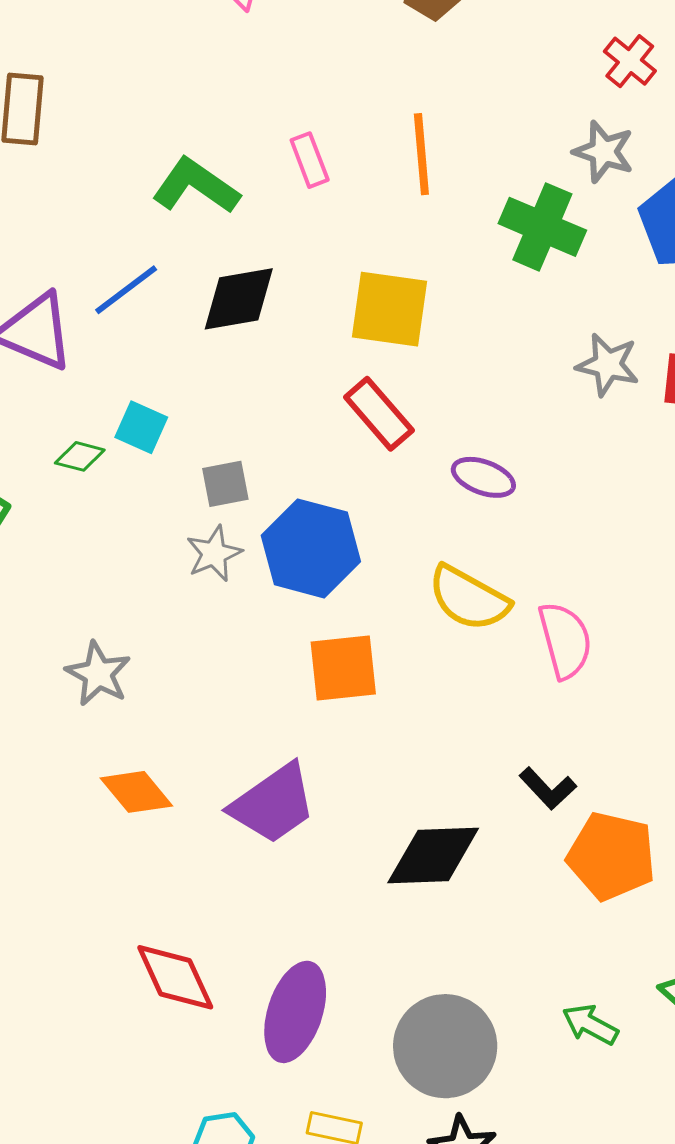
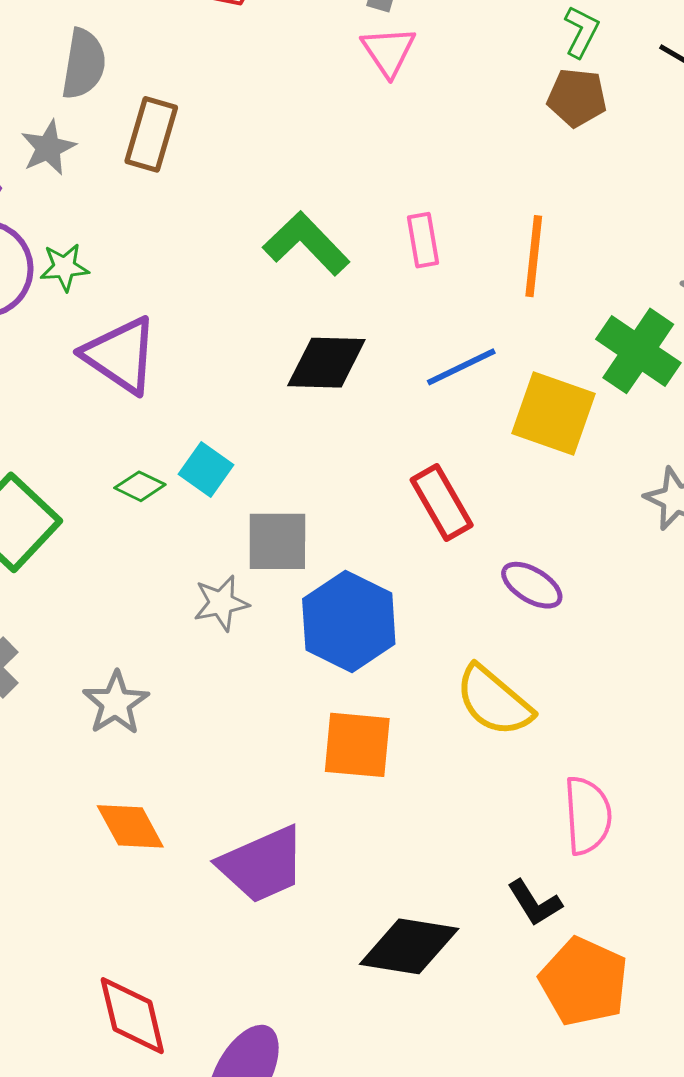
blue line: (126, 290) -> (461, 367), moved
yellow square: (389, 309) -> (554, 414), moved
gray square: (225, 484) -> (277, 541), size x1.4
gray star: (214, 554) -> (221, 603), moved
pink semicircle: (565, 640) -> (588, 815), moved

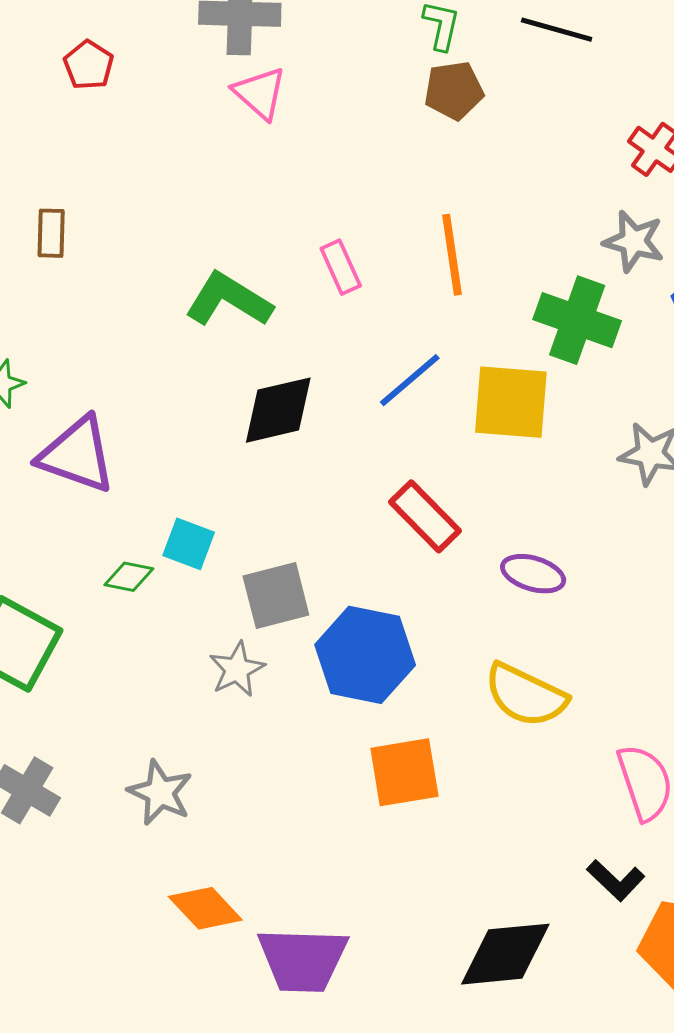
brown rectangle: (151, 134) -> (51, 233), size x0.7
purple trapezoid: (262, 865) -> (303, 960), moved, turned 40

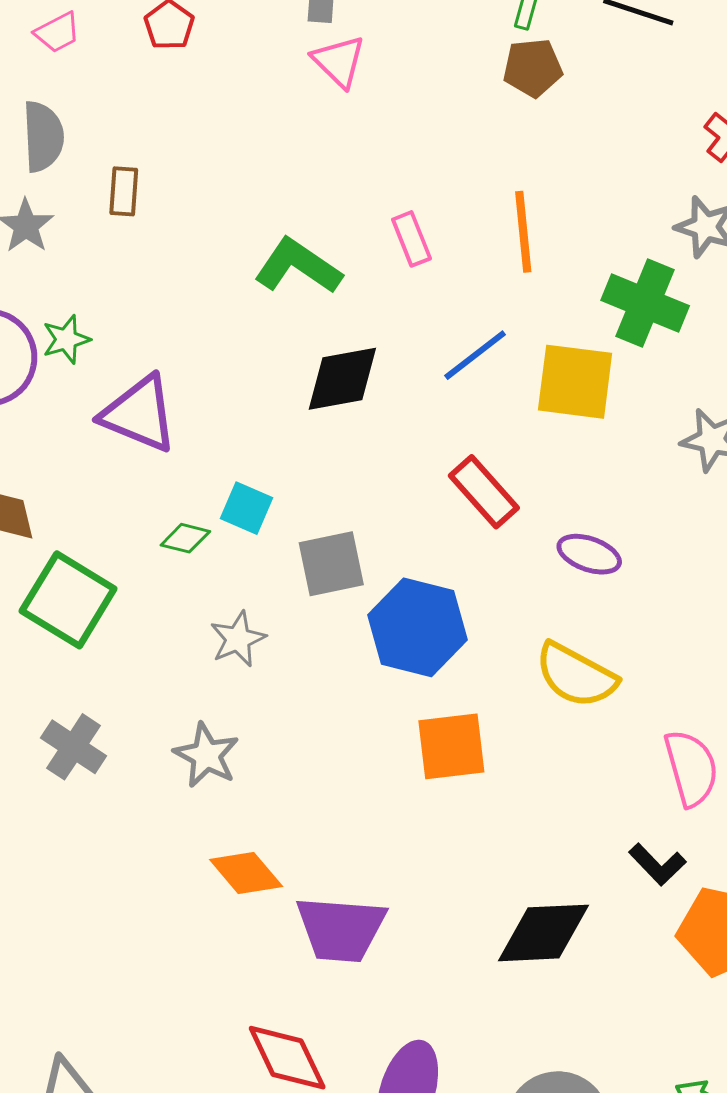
gray star: (237, 669) -> (238, 639), moved

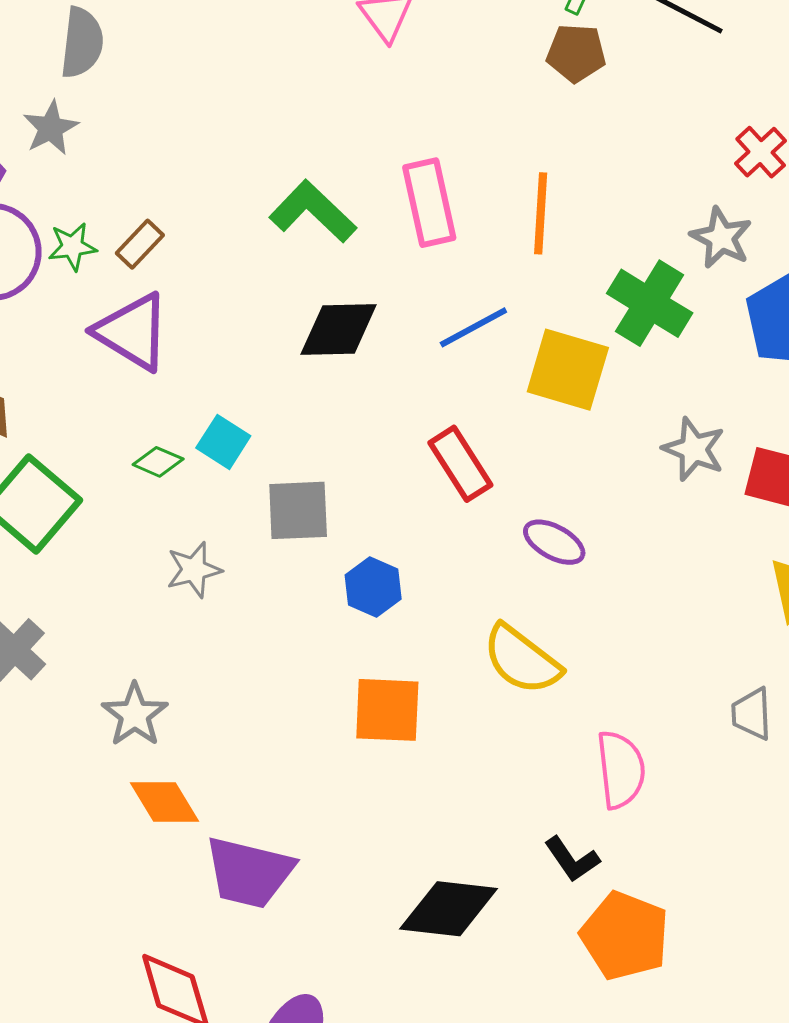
brown rectangle: (124, 191) -> (140, 244), moved, turned 30
pink rectangle: (411, 239) -> (429, 203), size x1.6
blue hexagon: (418, 627) -> (373, 587), size x0.6
gray star: (206, 755) -> (135, 715), moved

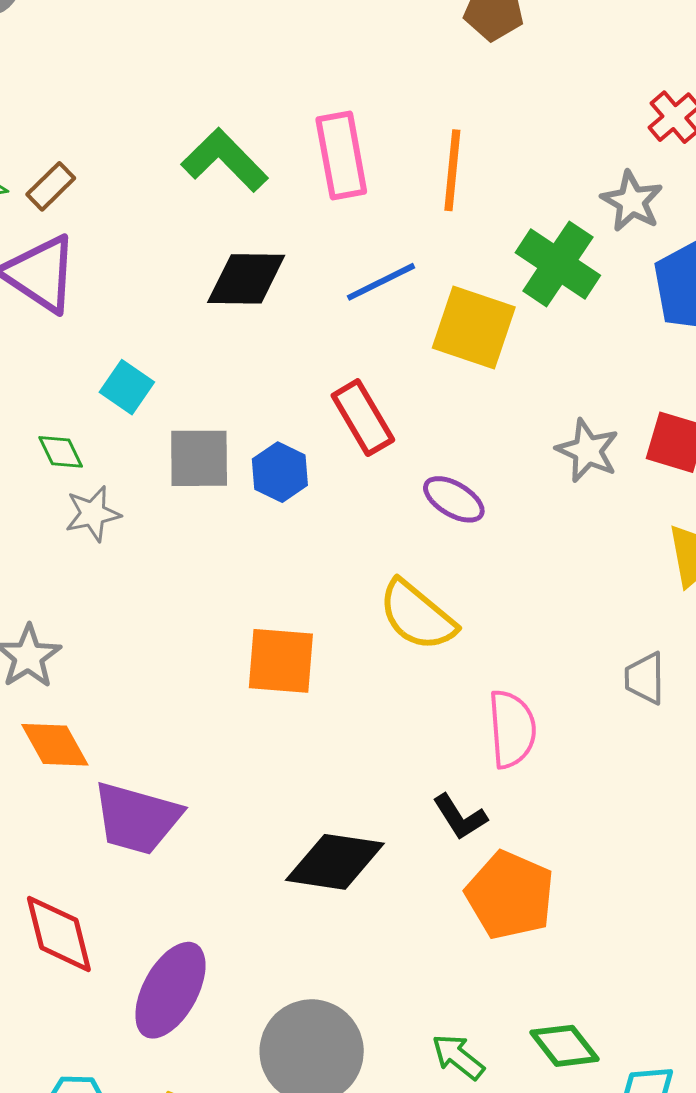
gray star: (694, 449) -> (587, 451), moved
green diamond: (158, 462) -> (61, 452), moved, turned 39
blue hexagon: (373, 587) -> (280, 472), moved

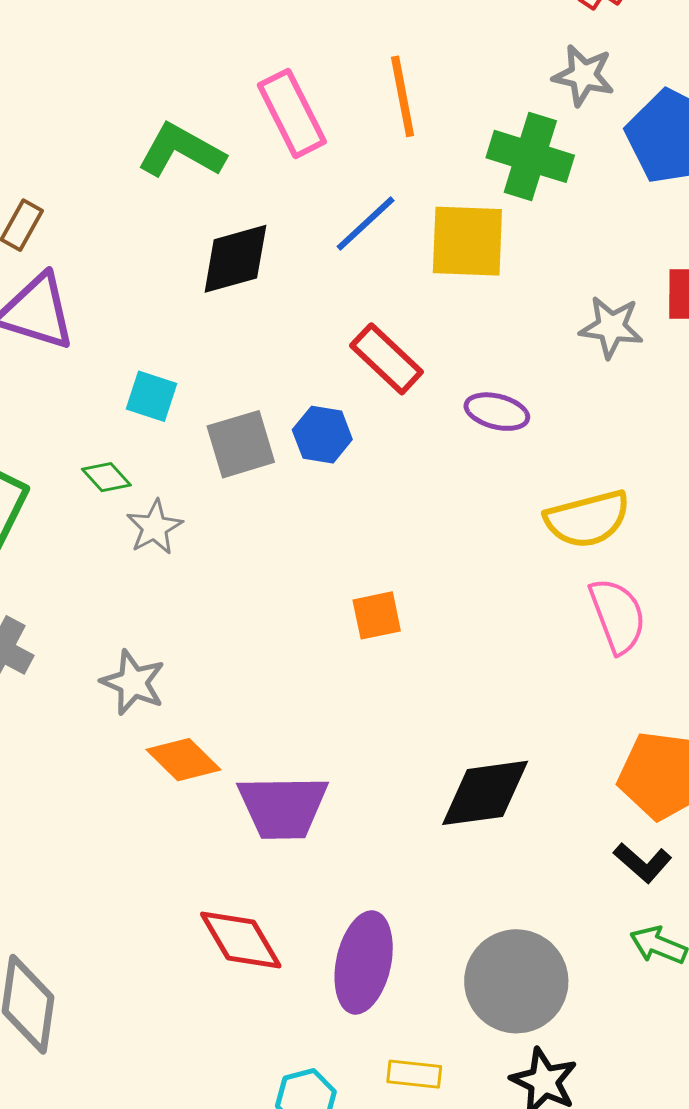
yellow semicircle: (417, 616) -> (587, 519), moved, turned -38
orange square: (281, 661) -> (377, 615), size x0.7
black L-shape: (460, 817) -> (643, 863), moved

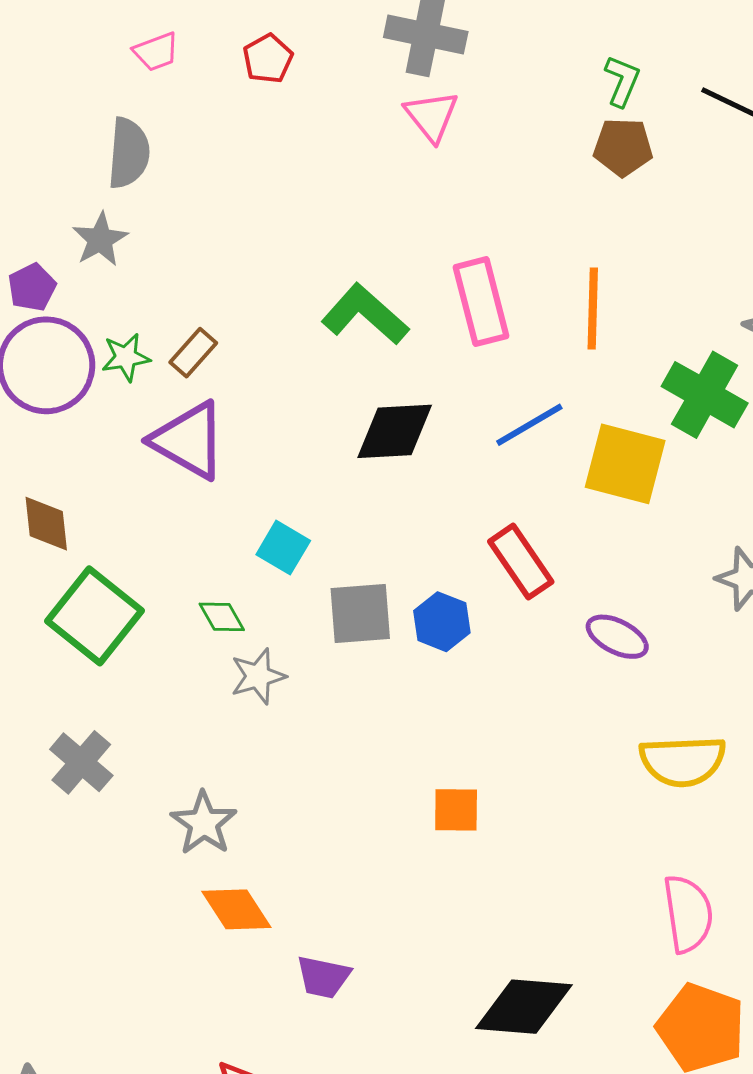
pink semicircle: (618, 616) -> (688, 914), moved
purple trapezoid: (283, 807) -> (323, 977), size x0.6

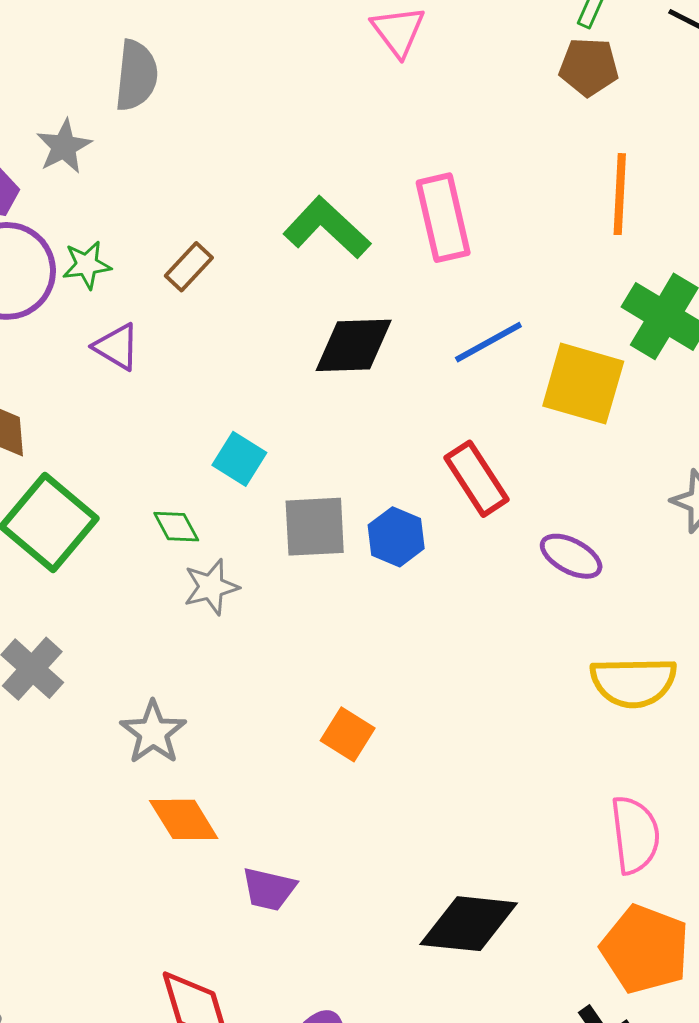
gray semicircle: (129, 153) -> (136, 75), moved
orange line: (593, 309) -> (620, 194), moved
brown rectangle: (193, 353) -> (189, 267), moved
purple triangle: (189, 440) -> (117, 347), moved, size x0.6
orange square: (456, 810) -> (348, 734), moved, turned 30

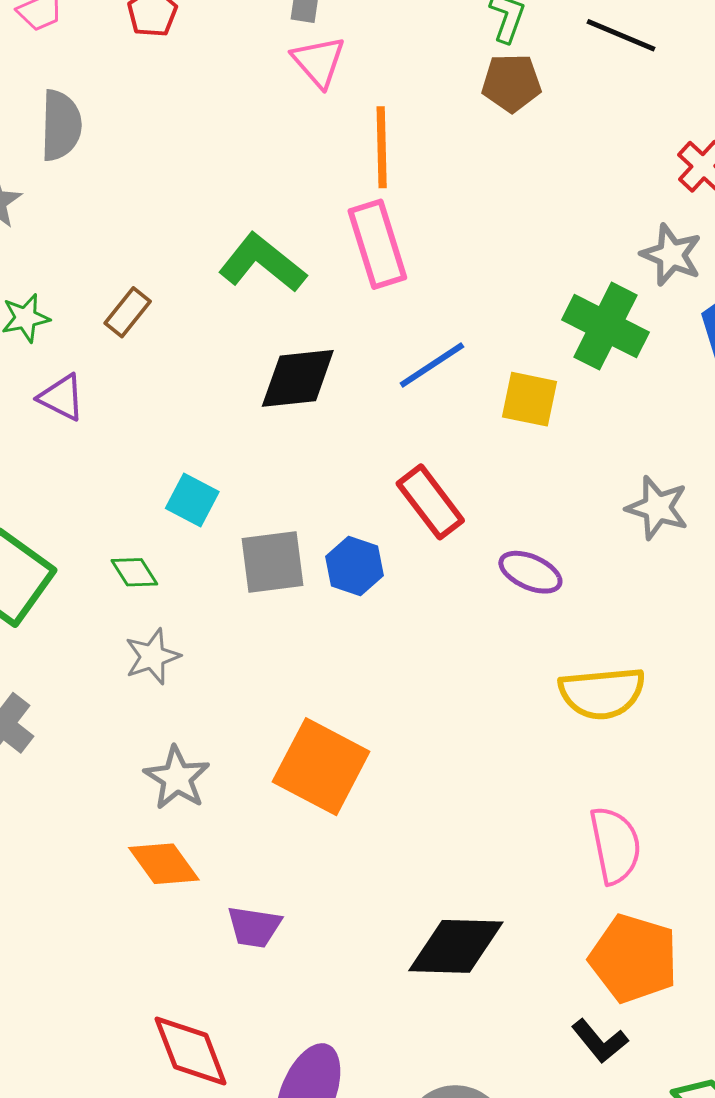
orange line: (620, 194) -> (382, 147), moved
yellow square: (583, 384) -> (530, 399), size x0.7
gray star: (211, 587) -> (152, 657), moved
gray star: (153, 732) -> (177, 778), moved
orange square: (348, 734) -> (321, 767), size x1.8

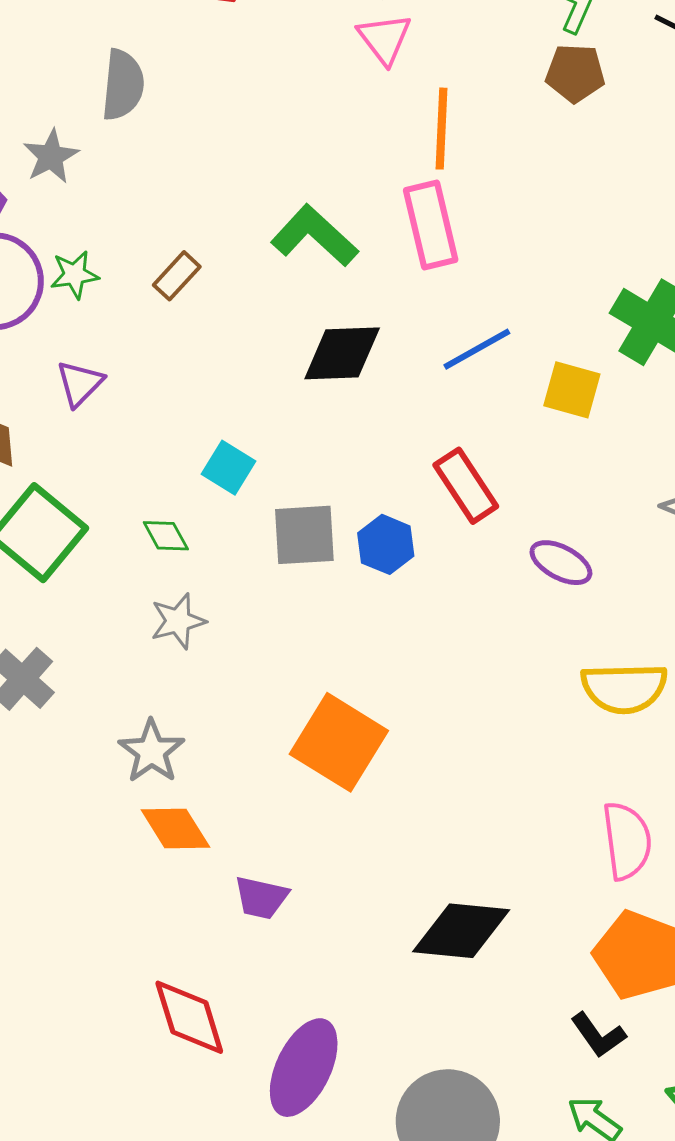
purple triangle: (62, 397) -> (80, 383), moved, turned 44
gray star: (177, 778) -> (152, 751), moved

